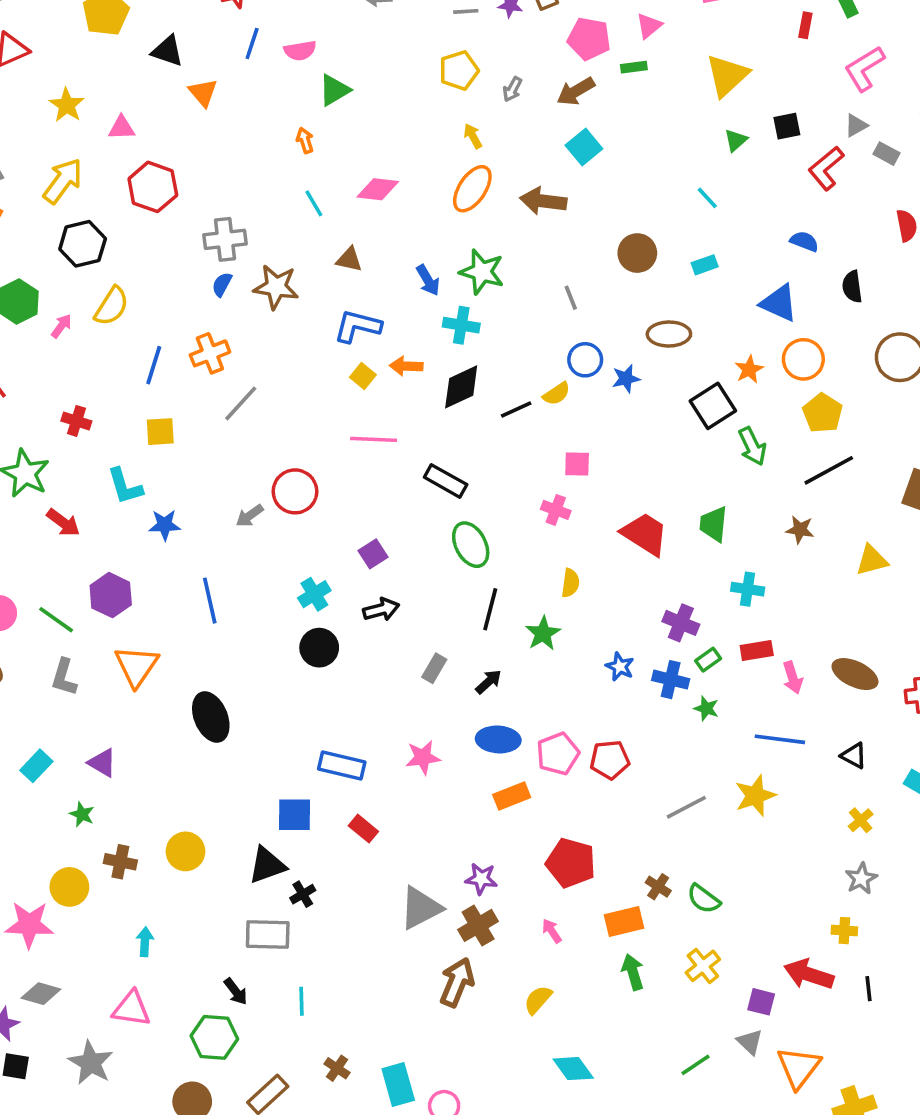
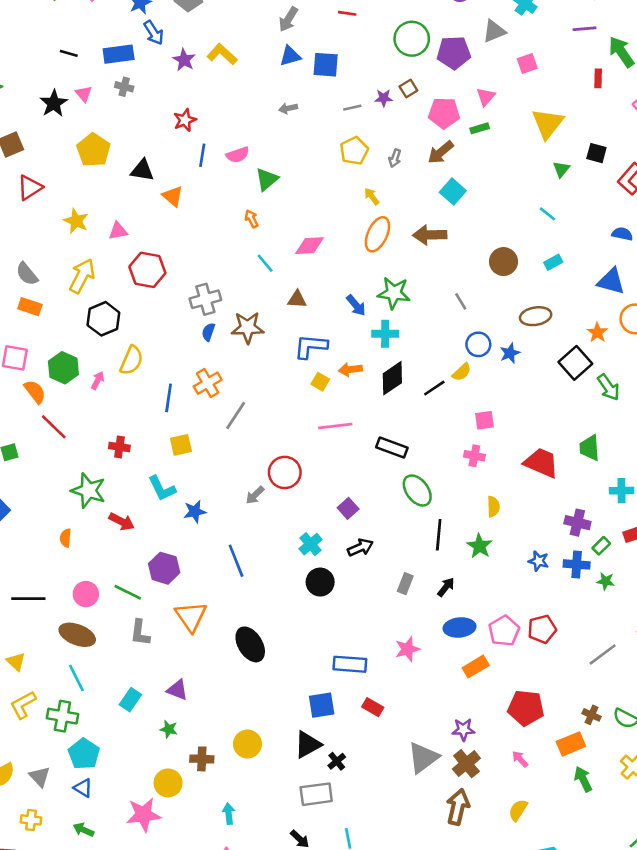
black square: (787, 126) -> (596, 153), turned 36

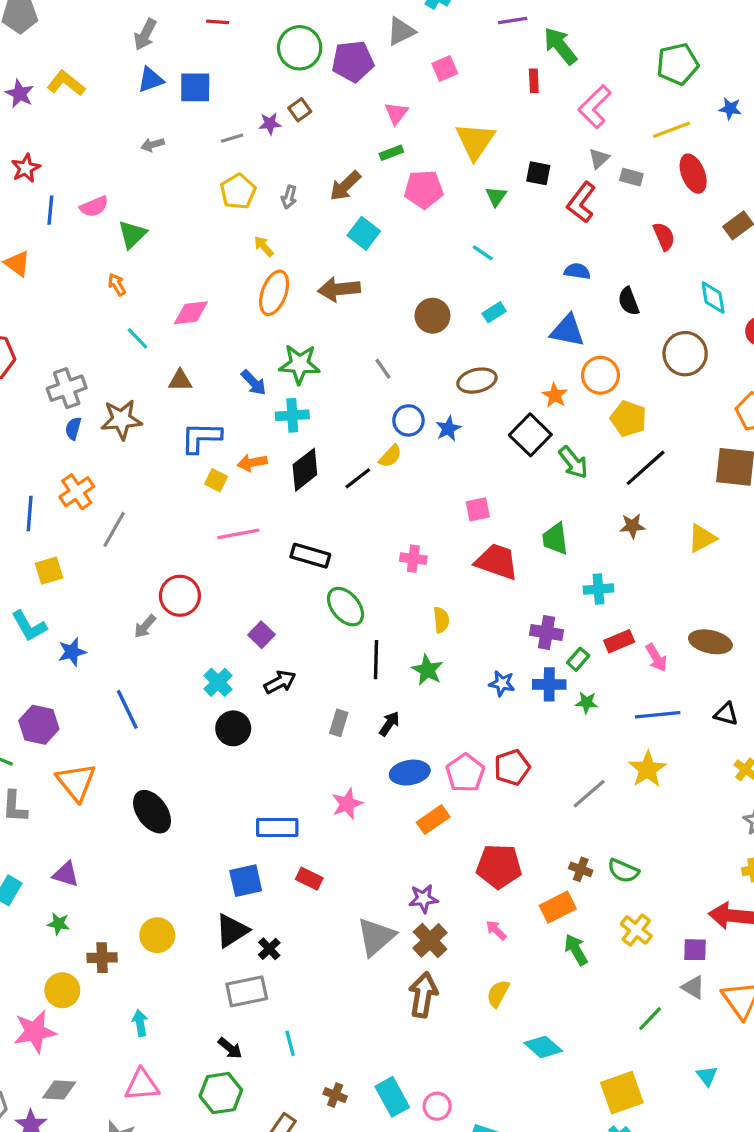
pink pentagon: (444, 113) -> (424, 189), moved
pink square: (484, 420) -> (478, 509), moved

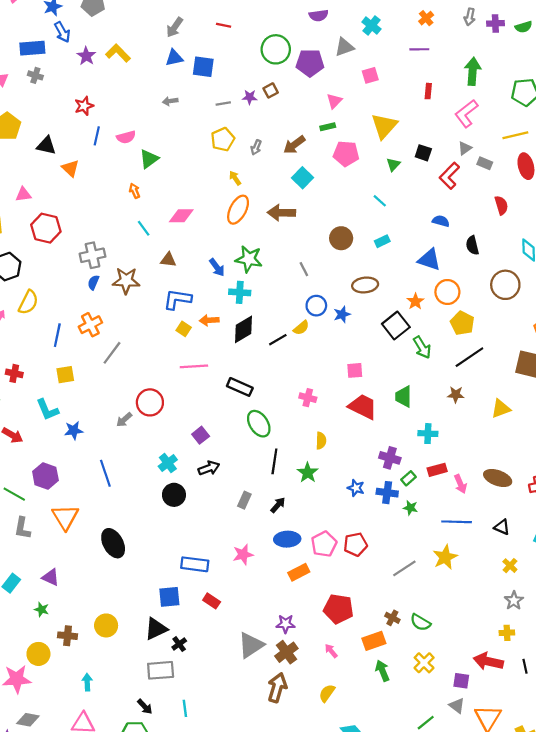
green arrow: (560, 46) -> (473, 71), moved, turned 36

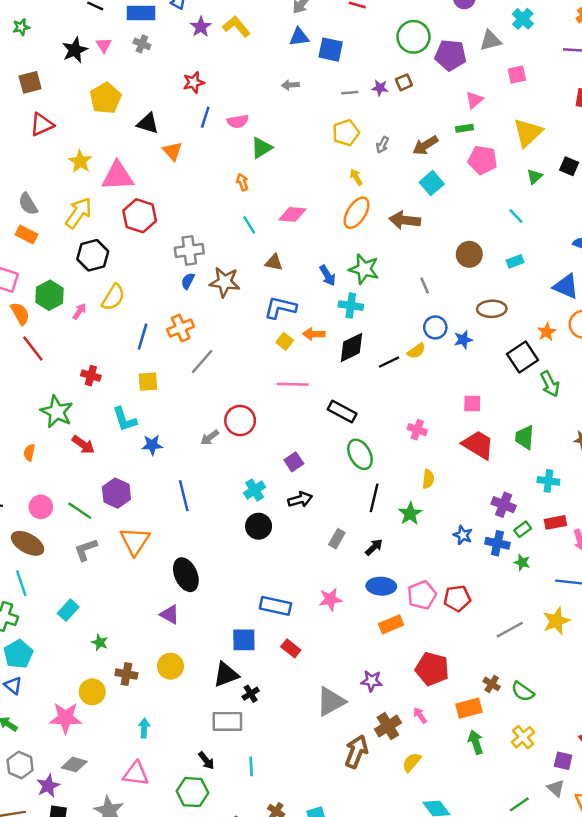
pink triangle: (23, 194) -> (118, 176), size x1.8
gray L-shape: (22, 528) -> (86, 550), turned 55
purple triangle: (51, 577) -> (170, 614), moved
brown cross: (286, 652) -> (388, 726), moved

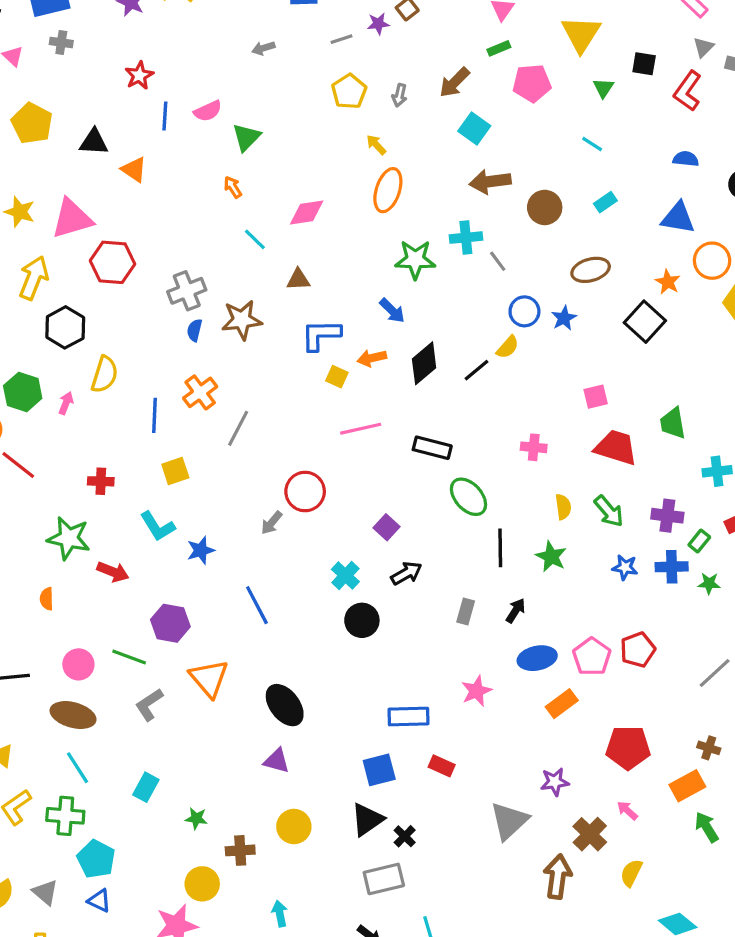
brown arrow: (405, 220) -> (490, 182), moved
blue arrow: (328, 275) -> (392, 311), moved
cyan cross: (351, 306) -> (466, 238), moved
green arrow: (550, 384) -> (609, 511), moved

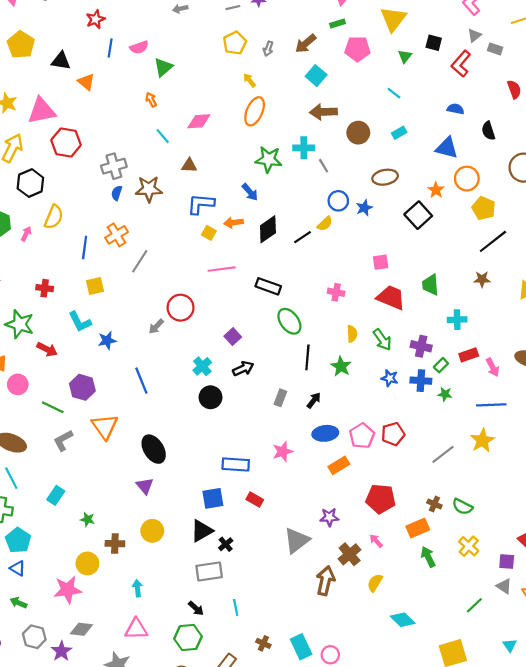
pink circle: (78, 664) -> (18, 384), moved
purple triangle: (277, 761) -> (145, 486), turned 30

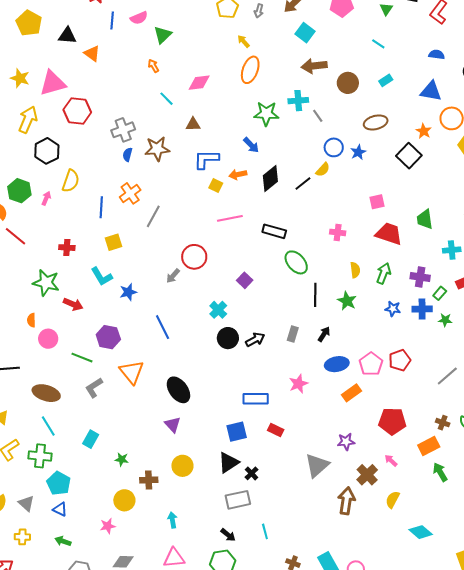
green arrow: (382, 340) -> (384, 273), turned -120
black arrow: (243, 369) -> (255, 340), moved
pink star: (68, 590) -> (108, 526), size x0.6

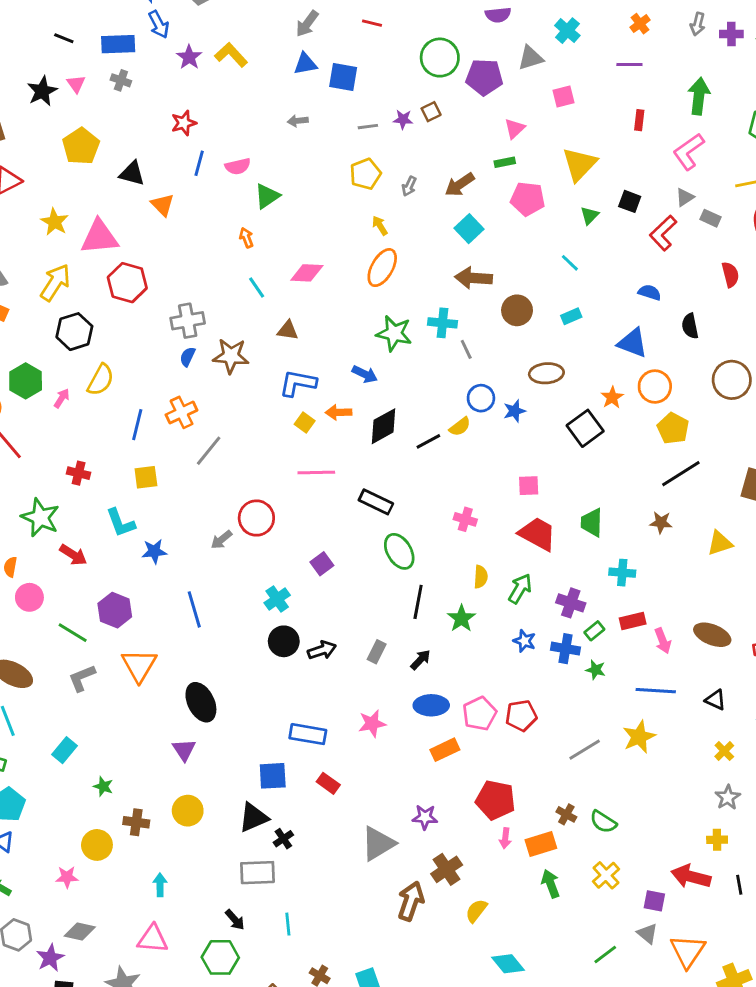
blue arrow: (251, 145) -> (365, 374), turned -30
pink arrow: (391, 461) -> (505, 838), moved, turned -136

